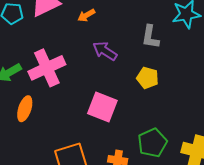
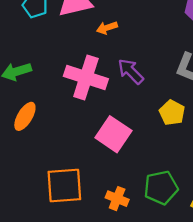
orange arrow: (86, 15) -> (107, 28), moved
pink cross: (47, 68) -> (86, 78), moved, turned 30

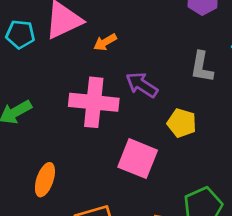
yellow pentagon: (172, 113) -> (182, 123), moved
orange ellipse: (25, 116) -> (45, 180), moved

